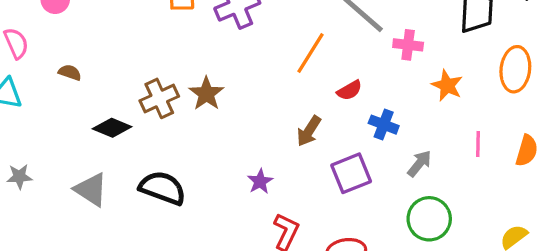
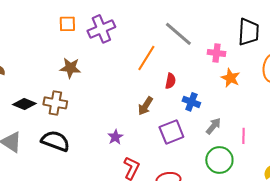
pink cross: (408, 45) -> (216, 53), moved
red semicircle: (349, 90) -> (170, 81), turned -49
brown star: (206, 94) -> (70, 68), moved, turned -30
brown cross: (159, 98) -> (55, 103), moved, turned 35
pink line: (478, 144) -> (243, 136), moved

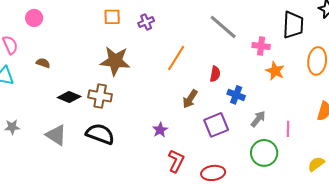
purple cross: (101, 29) -> (146, 22), size x0.6
orange line: (146, 58) -> (176, 58), moved
brown star: (70, 68) -> (115, 61), size x1.4

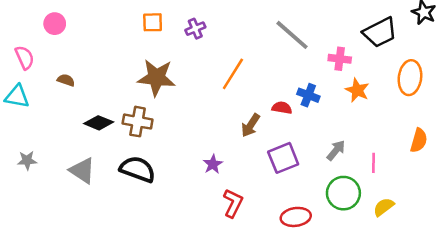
black trapezoid: (293, 25) -> (380, 32), turned 60
red semicircle: (215, 74) -> (282, 108), moved, turned -91
blue cross: (236, 95) -> (308, 95), moved
yellow semicircle: (316, 164) -> (384, 207), moved
red ellipse: (213, 173) -> (296, 217), moved

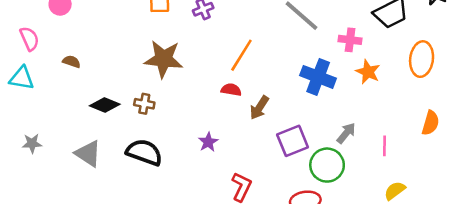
blue cross: (308, 95) -> (318, 77), size x1.5
red semicircle: (282, 108) -> (231, 90), moved
brown cross: (138, 122) -> (144, 104), size x0.7
purple star: (213, 164) -> (208, 142), moved
green circle: (343, 193) -> (327, 165), moved

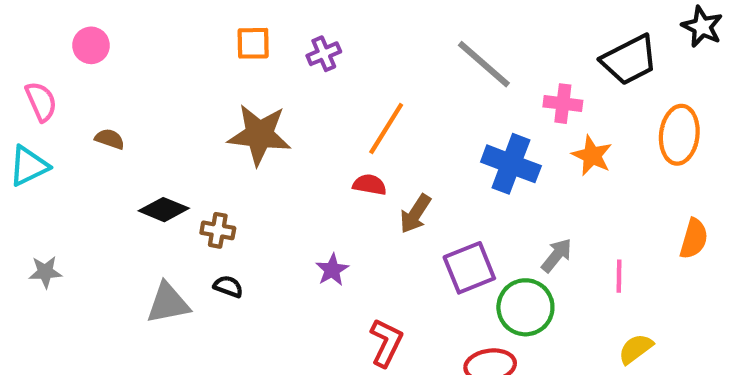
cyan triangle: (22, 78) -> (29, 166), turned -36
brown cross: (144, 104) -> (218, 230), moved
black semicircle: (144, 152) -> (228, 286), size x0.5
gray triangle: (88, 154) -> (168, 303), moved, turned -44

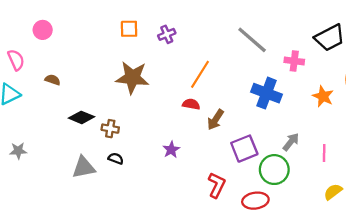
orange star: (592, 156) -> (323, 96), moved
red L-shape: (386, 343) -> (217, 185), moved

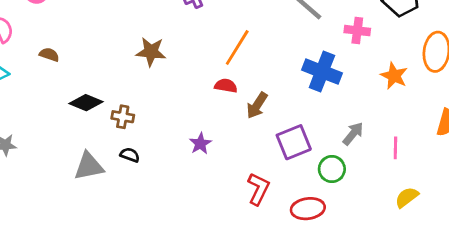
brown star: (132, 78) -> (151, 52), size x0.7
green circle: (274, 170) -> (332, 169), size x0.7

